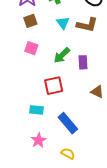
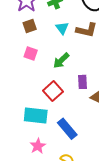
purple rectangle: (83, 62) -> (83, 82), moved
red square: (54, 86) -> (53, 91), turned -30
cyan rectangle: (36, 110) -> (36, 115), size x1.6

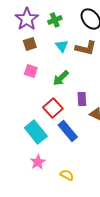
cyan rectangle: (36, 115) -> (36, 132), turned 45
blue rectangle: (67, 129) -> (68, 131), moved

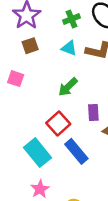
green cross: (55, 20) -> (71, 19), moved
cyan triangle: (62, 46) -> (69, 48), turned -32
pink square: (31, 71) -> (16, 79), moved

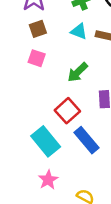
pink square: (16, 79) -> (37, 58), moved

